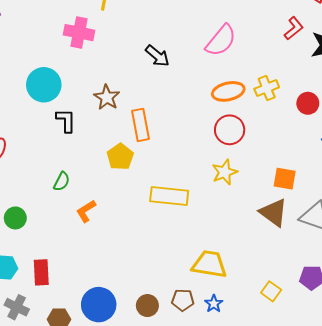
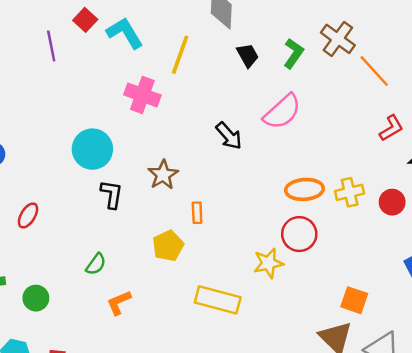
pink semicircle: (221, 40) -> (282, 112), moved
red circle: (308, 103) -> (392, 202), moved
orange rectangle: (140, 125) -> (197, 213), size x0.6
yellow star: (225, 172) -> (268, 263), moved

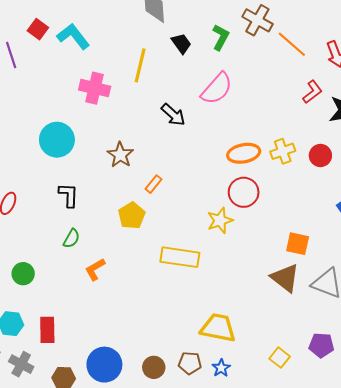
yellow line: (180, 55) -> (140, 65), moved
black L-shape: (112, 194) -> (69, 195), moved
orange rectangle: (197, 213) -> (153, 184), turned 48

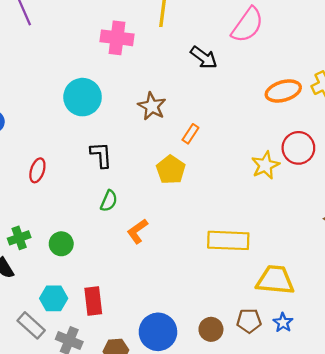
red circle: (244, 192) -> (298, 148), moved
yellow rectangle: (180, 257) -> (228, 240), moved

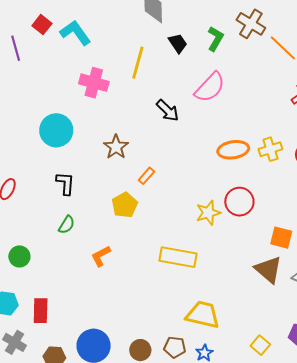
orange L-shape: (137, 231) -> (101, 256), moved
yellow rectangle: (228, 240) -> (178, 257), moved

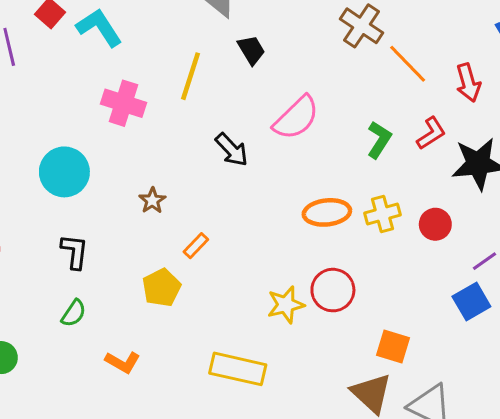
green L-shape: (215, 39) -> (379, 140), moved
brown star: (116, 147) -> (152, 201), size x0.7
orange L-shape: (101, 256) -> (123, 362), turned -125

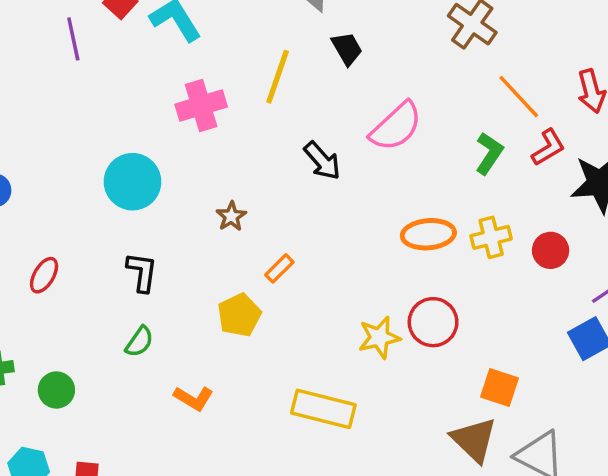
orange line: (408, 64) -> (519, 97), moved
pink cross: (124, 103) -> (201, 106), turned -36

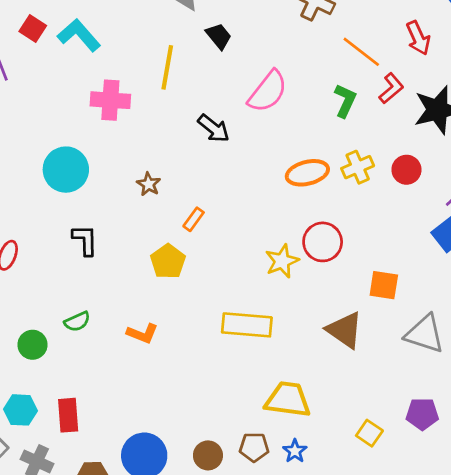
pink cross: (201, 106) -> (110, 100), turned 30
green semicircle: (139, 342) -> (77, 322), moved, turned 40
brown triangle: (474, 440) -> (345, 330), moved

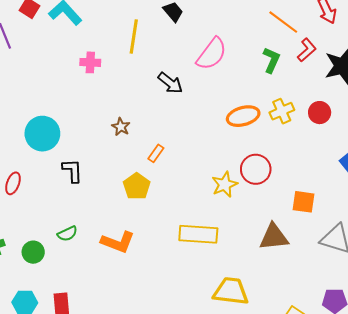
pink cross: (110, 100) -> (90, 62), size x0.7
cyan circle: (66, 170) -> (42, 134), moved
brown triangle: (345, 330) -> (274, 237), turned -40
orange L-shape: (142, 334) -> (118, 242), size x1.4

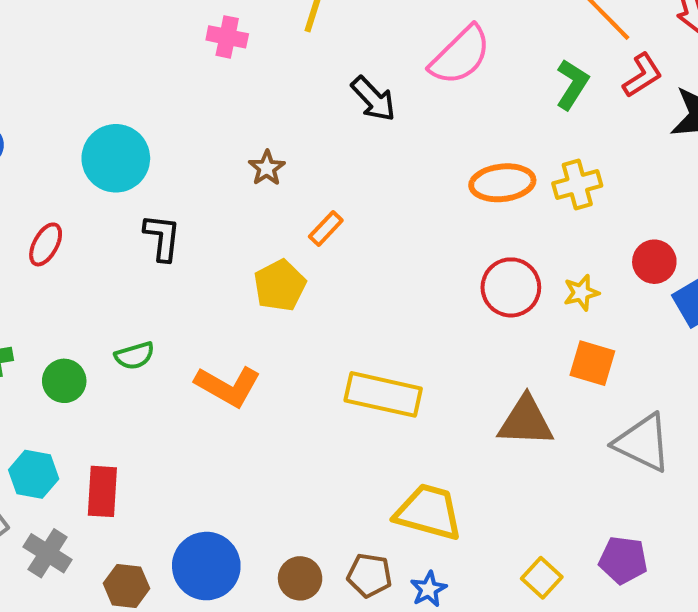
red circle: (320, 113) -> (654, 262), moved
yellow star: (225, 185) -> (581, 293), moved, size x0.7

